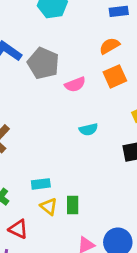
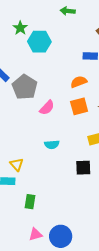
pink semicircle: (75, 84) -> (47, 108), turned -35
yellow triangle: (49, 206) -> (17, 165), moved

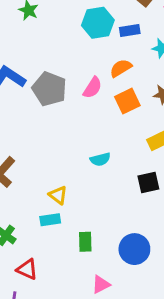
cyan hexagon: (39, 42) -> (98, 23), moved
pink semicircle: (47, 108) -> (93, 88), moved
blue circle: (61, 236) -> (134, 249), moved

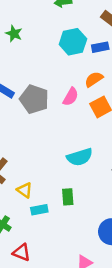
cyan semicircle: (100, 159) -> (80, 157), size x1.5
yellow triangle: (58, 195) -> (25, 190), moved
green rectangle: (85, 242) -> (68, 197), moved

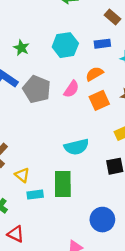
green star: (14, 34) -> (21, 48), moved
cyan hexagon: (73, 42) -> (65, 45), moved
green rectangle: (68, 197) -> (63, 184), size x1.6

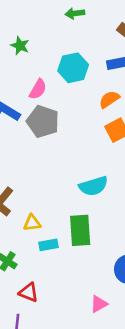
green star: (21, 48) -> (20, 46), moved
pink semicircle: (71, 89) -> (38, 89), moved
yellow triangle: (22, 175) -> (32, 223), turned -42

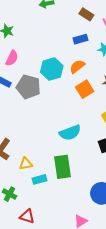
cyan hexagon: (73, 68) -> (52, 69), moved
pink semicircle: (38, 89) -> (12, 58), moved

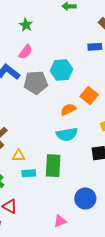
orange semicircle: (77, 66) -> (68, 109), moved
gray pentagon: (28, 87) -> (36, 83), turned -30
orange square: (85, 89) -> (89, 96), turned -30

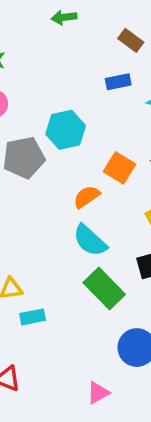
cyan semicircle: (67, 134) -> (90, 240), turned 60
green rectangle: (53, 166) -> (104, 289), moved, turned -40

